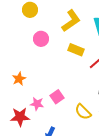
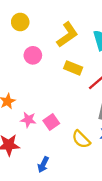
pink star: (37, 104) -> (28, 120), moved

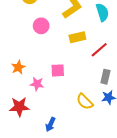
yellow rectangle: (73, 68) -> (77, 37), turned -35
pink square: (51, 122) -> (58, 70), moved, turned 32

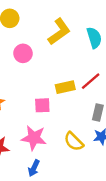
yellow rectangle: (77, 37) -> (65, 87), moved
pink star: (37, 84) -> (34, 138), moved, size x1.5

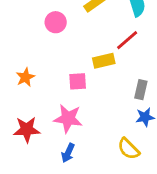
red line: (91, 81) -> (127, 40), moved
yellow semicircle: (74, 142) -> (129, 149), moved

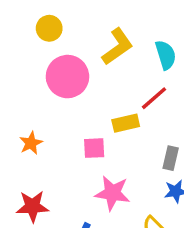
pink circle: (56, 22) -> (67, 77), size x1.6
pink star: (68, 119) -> (112, 193), moved

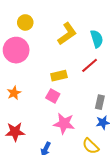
pink circle: (67, 77) -> (16, 50), moved
yellow rectangle: (126, 123) -> (59, 76), moved
pink square: (94, 148) -> (53, 96), turned 32

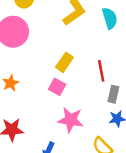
red line: (90, 65) -> (101, 71), moved, turned -60
yellow rectangle: (59, 76) -> (64, 62), turned -42

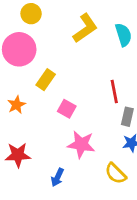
yellow rectangle: (64, 62) -> (46, 80), moved

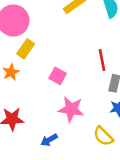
yellow rectangle: (46, 80) -> (26, 49), moved
blue arrow: (57, 177) -> (49, 140), turned 35

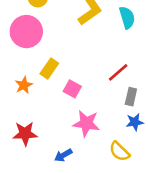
yellow rectangle: (26, 49) -> (49, 69), moved
red line: (102, 60) -> (118, 72), turned 60

